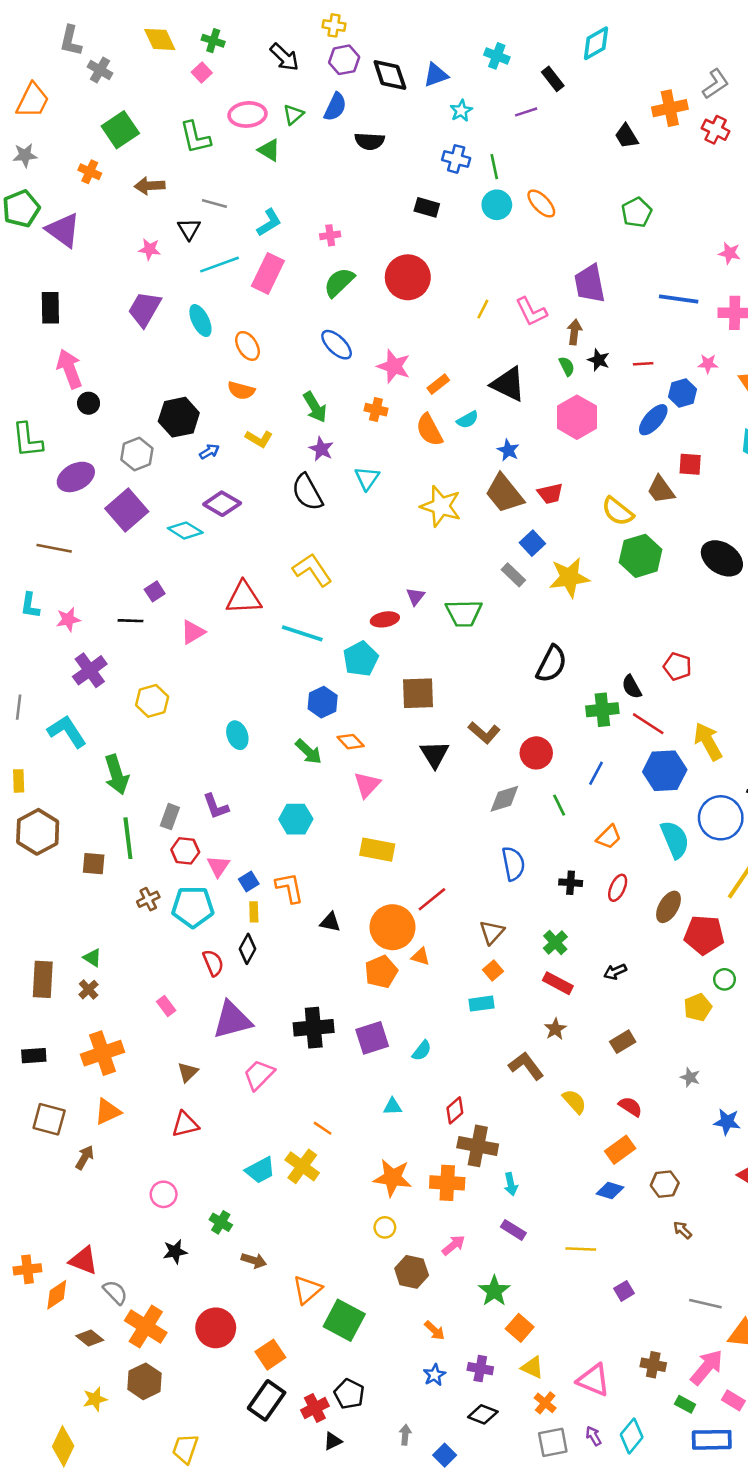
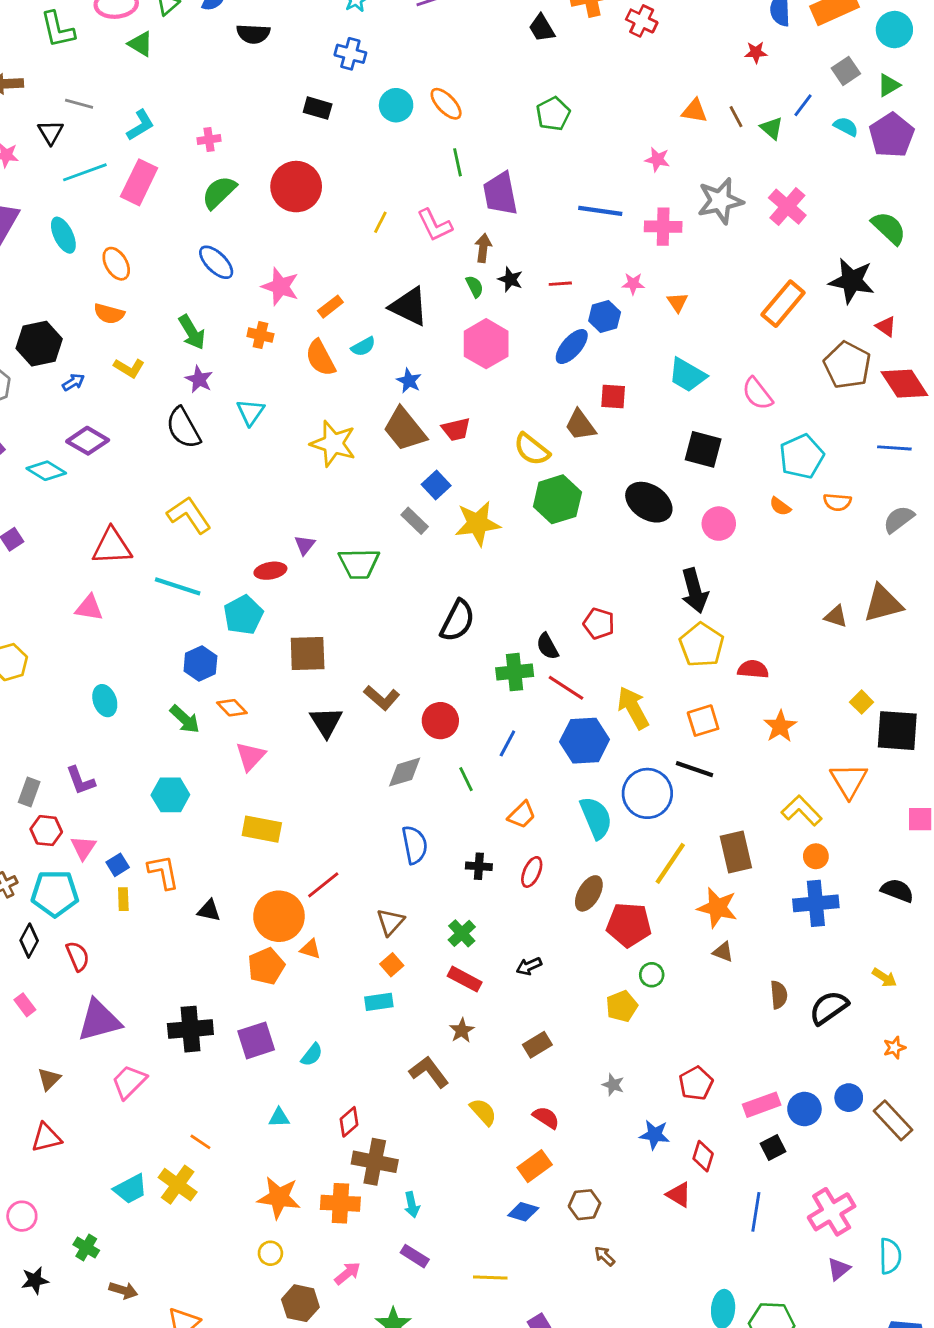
green line: (494, 167) -> (457, 162), moved
pink triangle: (193, 632) -> (89, 608), moved, turned 40
black diamond: (248, 949) -> (29, 941), moved

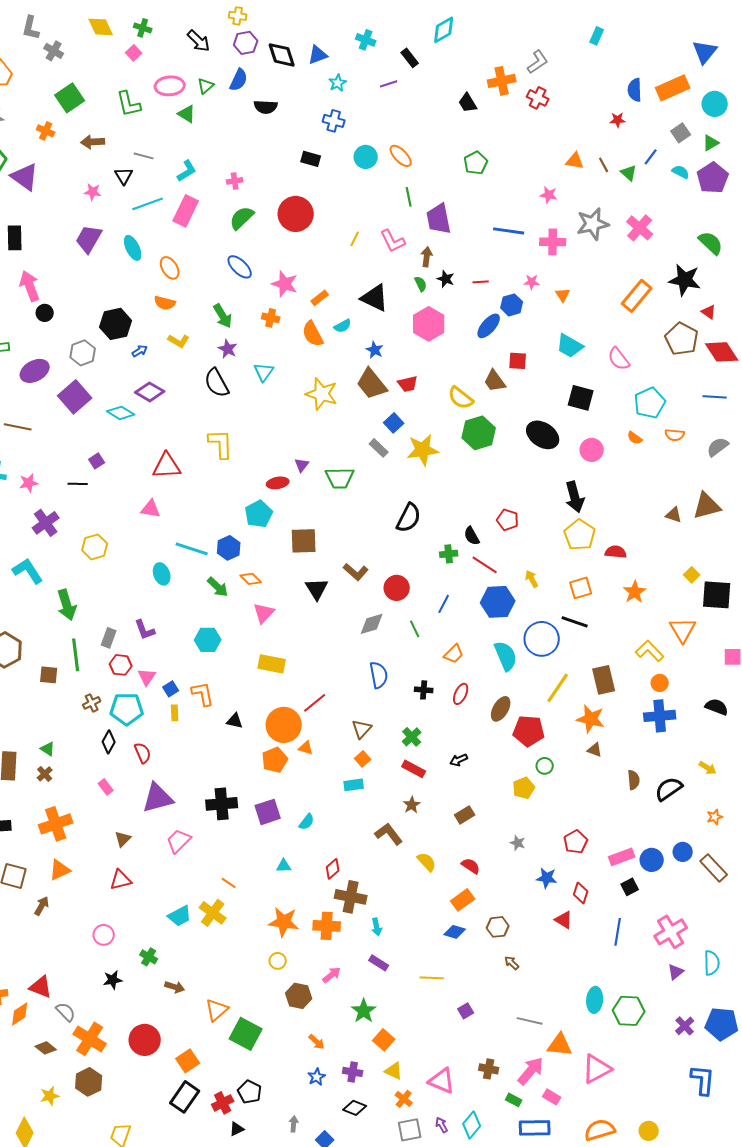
yellow L-shape: (189, 515) -> (221, 444), turned 32
cyan line: (178, 586) -> (192, 549), moved
green cross: (515, 672) -> (449, 554), size x0.7
yellow arrow: (633, 708) -> (532, 579), size x0.6

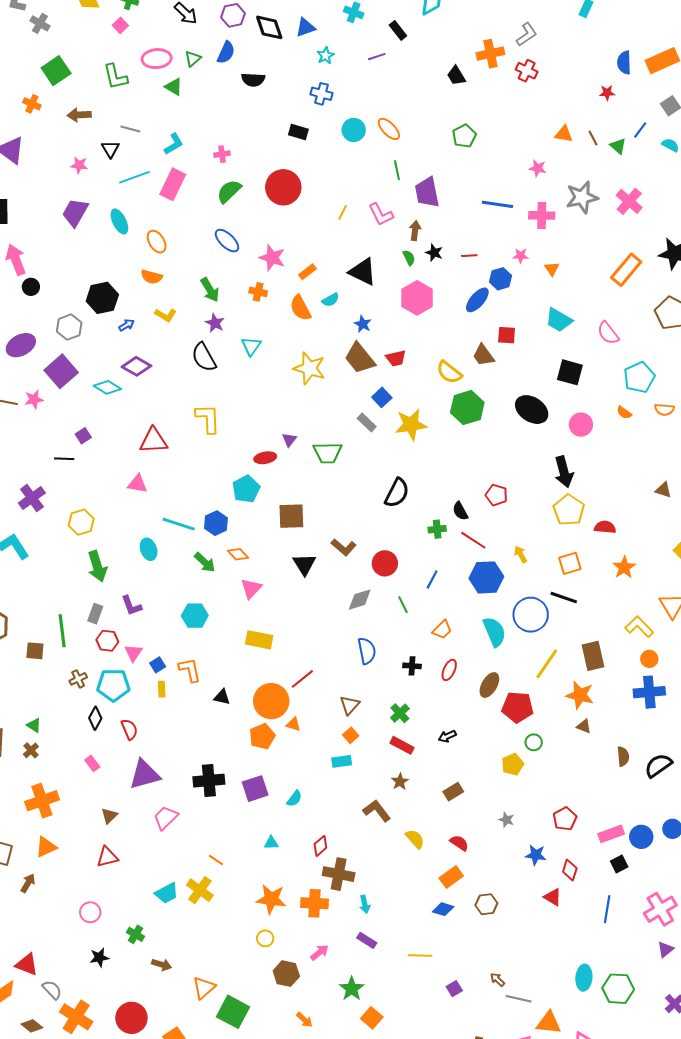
pink star: (29, 483) -> (34, 399), moved
green arrow: (67, 605) -> (97, 566), moved
brown arrow: (512, 963) -> (497, 980), moved

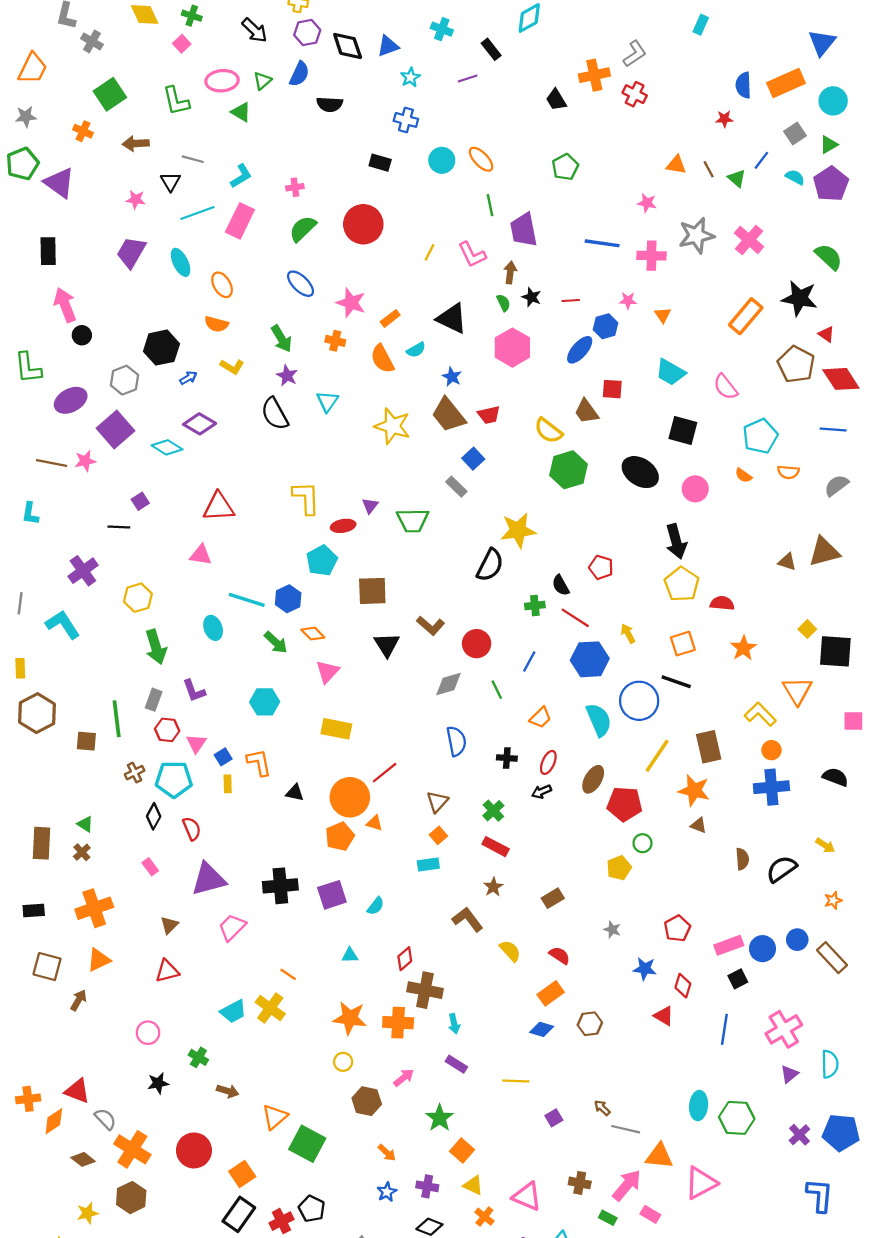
yellow L-shape: (208, 419) -> (306, 498), moved
yellow star: (411, 425) -> (518, 530), moved
black arrow: (447, 736) -> (542, 792), moved

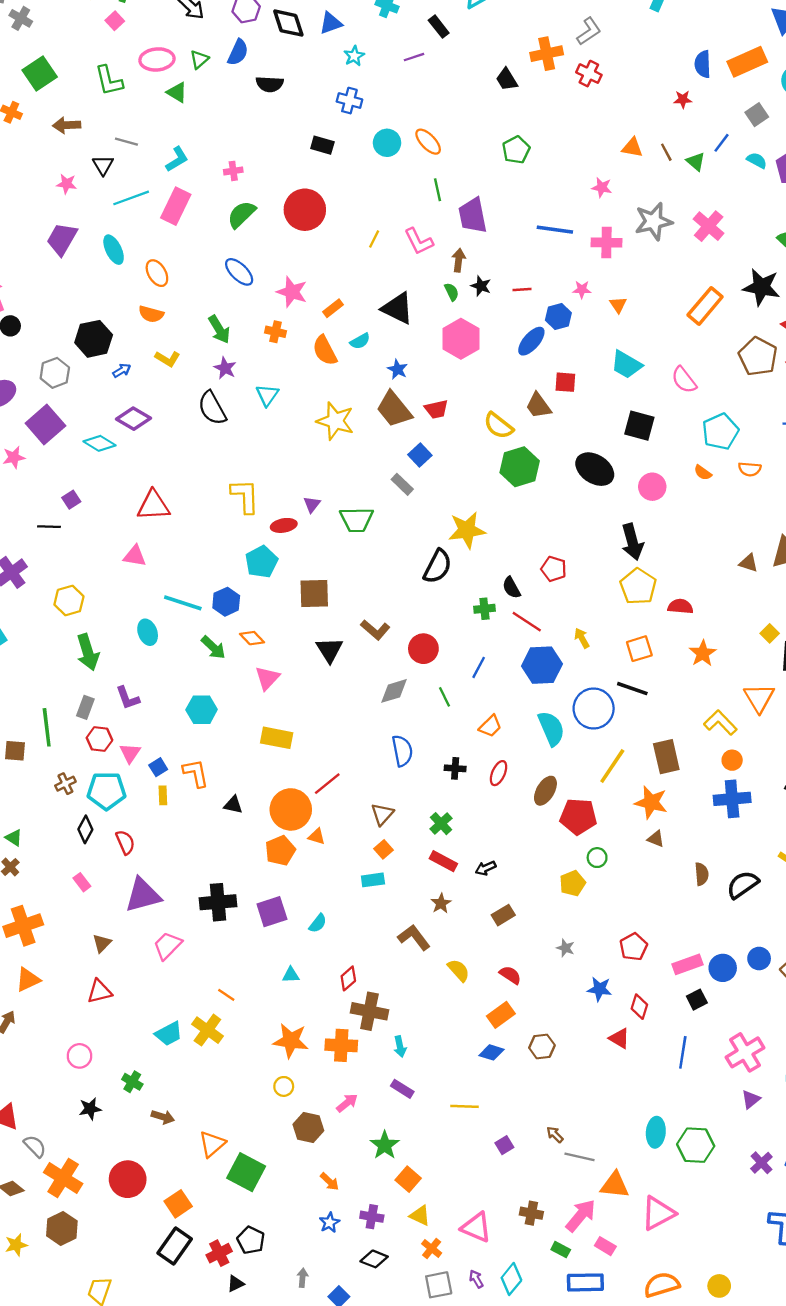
black arrow: (542, 792) -> (486, 868), moved

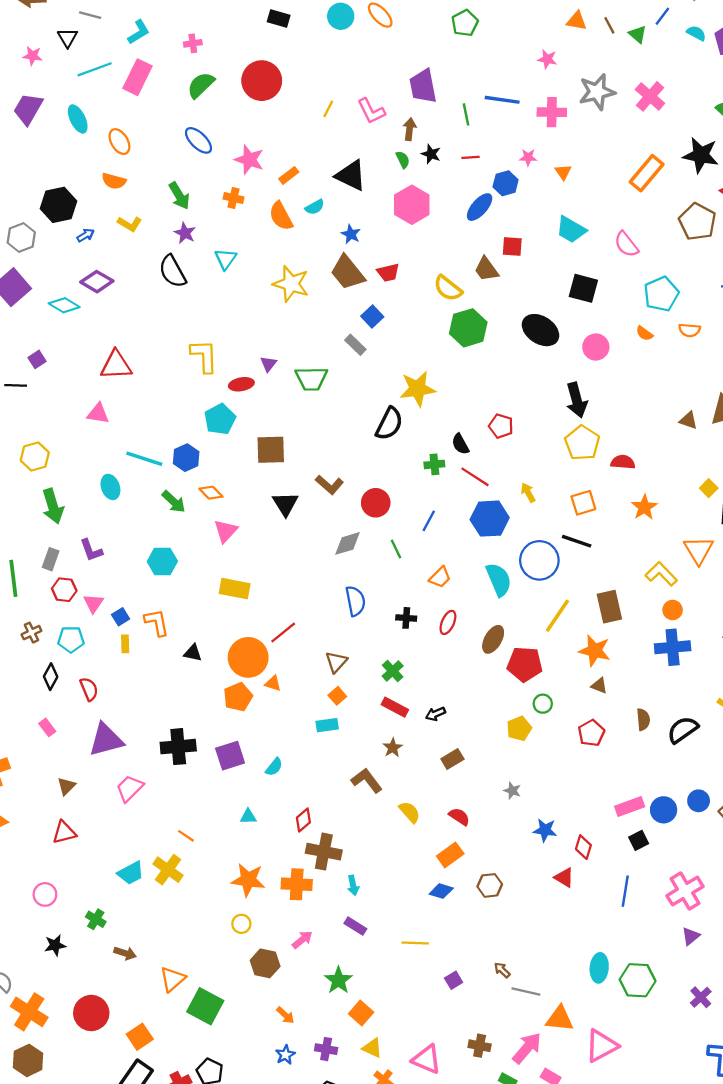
green line: (437, 190) -> (466, 114), moved
cyan pentagon: (106, 791) -> (71, 639), size x0.7
red pentagon: (633, 947) -> (591, 733), moved

